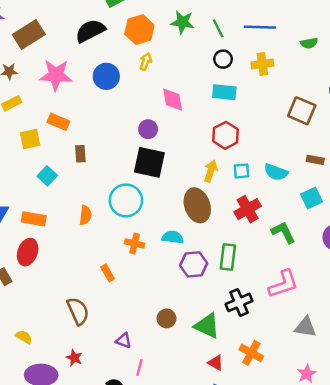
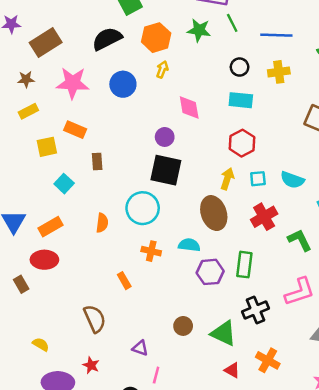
green line: (218, 28) -> (232, 23), moved
orange rectangle: (34, 219) -> (51, 227), turned -40
red ellipse: (28, 252) -> (44, 260), turned 70

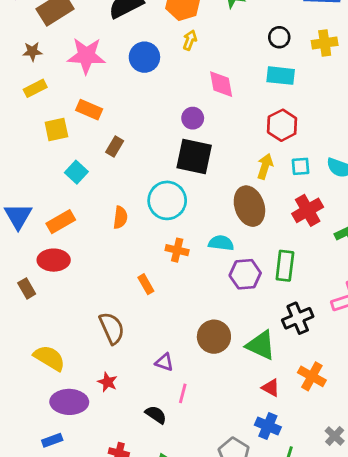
brown rectangle: (97, 162) -> (115, 147), turned 35
brown circle: (183, 326) -> (214, 337), size x1.5
yellow semicircle: (41, 344) -> (49, 358), size x1.6

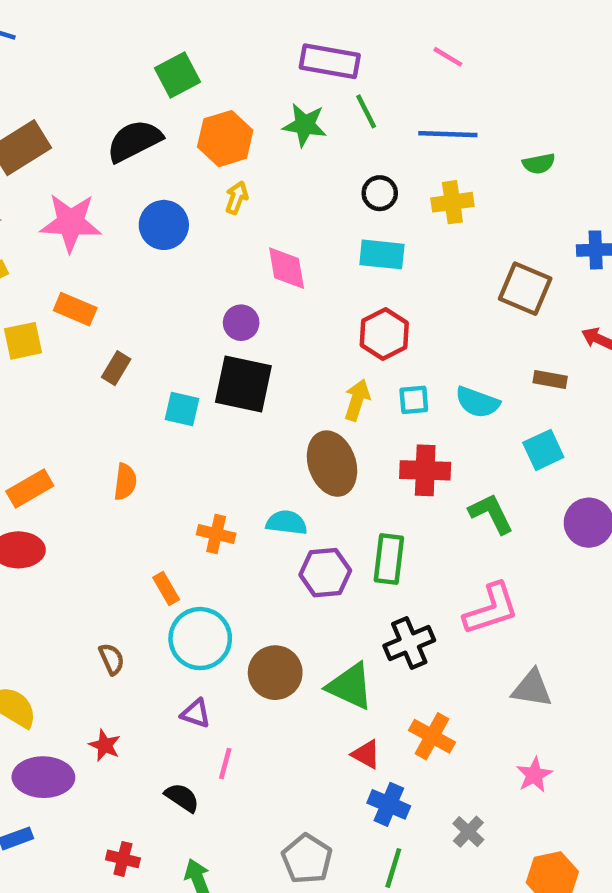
cyan square: (76, 172) -> (182, 409), moved, turned -30
cyan circle: (167, 200) -> (200, 639), moved
red cross: (308, 210) -> (425, 470), turned 32
brown semicircle: (112, 328) -> (112, 659), size x0.6
blue cross: (268, 426) -> (389, 804), moved

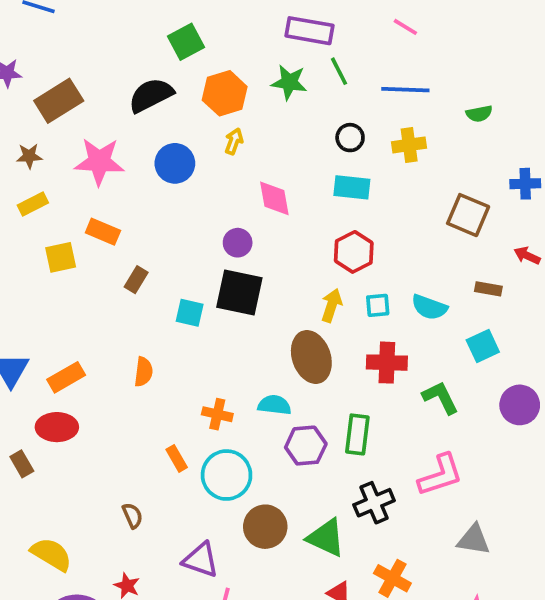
cyan circle: (200, 639) -> (227, 475), moved
purple triangle: (196, 713) -> (201, 560), size x1.5

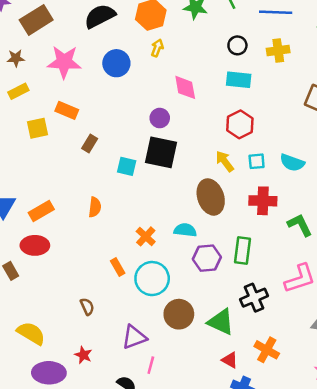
yellow arrow: (332, 305) -> (225, 161), turned -55
orange cross: (217, 414) -> (146, 236), turned 30
purple triangle: (201, 560) -> (134, 337), turned -40

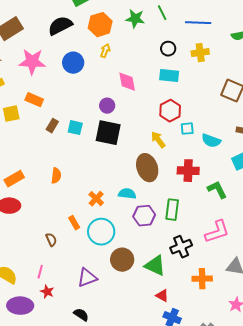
cyan square: (257, 161) -> (187, 129), moved
cyan square: (127, 166) -> (75, 128), moved
brown semicircle: (87, 307) -> (51, 240), moved
orange cross: (267, 350) -> (202, 279), moved, turned -30
pink line: (151, 365) -> (40, 272), moved

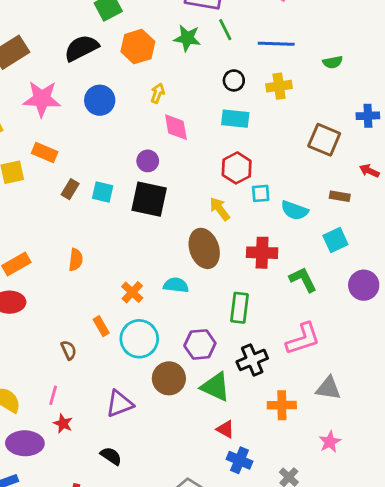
yellow arrow: (105, 51) -> (158, 93), moved
purple hexagon: (144, 216) -> (200, 344), moved

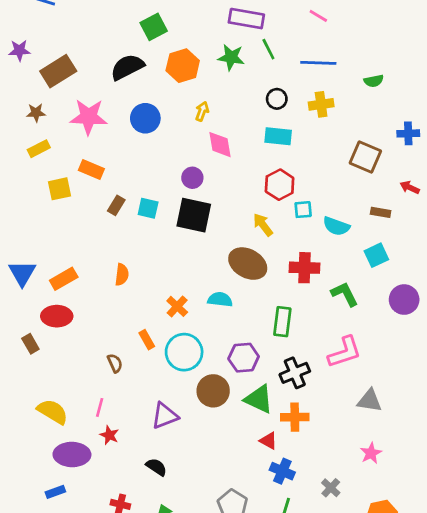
brown ellipse: (204, 248) -> (248, 264), turned -42
orange cross: (282, 405) -> (295, 417), moved

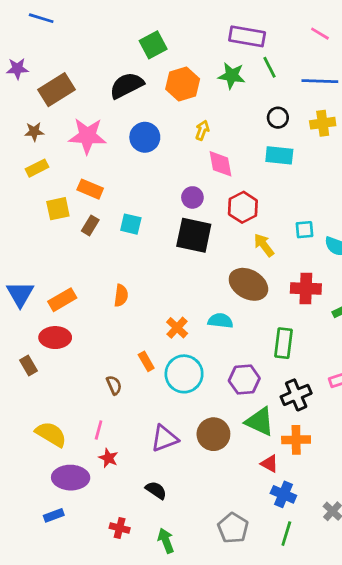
red hexagon: (280, 185) -> (243, 207), moved
brown rectangle: (116, 205) -> (90, 225), moved
cyan square: (148, 208) -> (131, 224), moved
brown circle: (213, 391) -> (213, 434), moved

